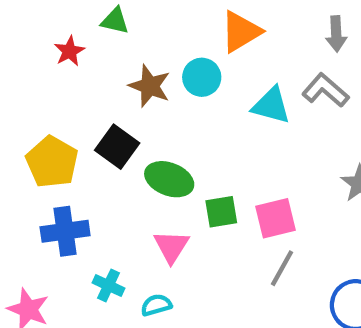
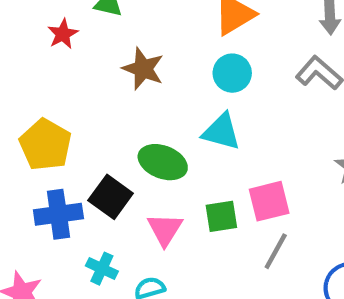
cyan circle: (202, 77) -> (232, 73), moved
cyan triangle: (271, 105) -> (221, 132), moved
black square: (117, 147) -> (111, 197), moved
green square: (221, 212) -> (221, 216), moved

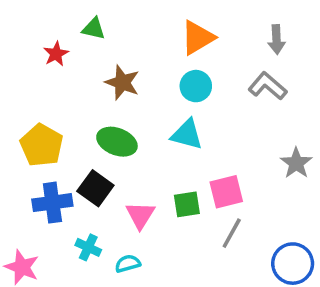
green ellipse: (163, 162) -> (117, 142), moved

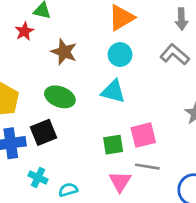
red star: (56, 54) -> (24, 31), moved
black square: (95, 188) -> (44, 132), turned 32
pink triangle: (140, 215) -> (120, 182), moved
gray line: (232, 233) -> (147, 167), turned 70

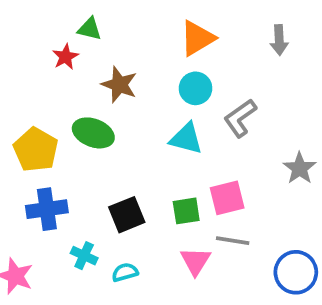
gray L-shape: (175, 55) -> (240, 118), moved, turned -76
green ellipse: (60, 97) -> (93, 133), moved
black square: (44, 132) -> (127, 215), moved

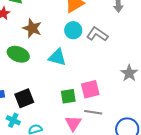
gray L-shape: (240, 118) -> (97, 34), moved, turned 70
cyan triangle: (186, 139) -> (57, 57), moved
black square: (127, 215) -> (24, 98), moved

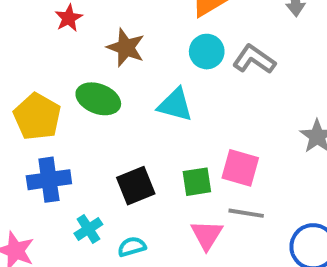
pink square: (90, 89) -> (240, 168), turned 30
black square: (24, 98) -> (136, 186), moved
cyan cross: (13, 120) -> (88, 229), turned 32

